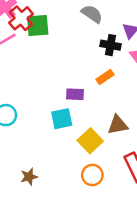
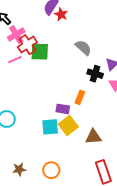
orange rectangle: (105, 77) -> (80, 97), moved, turned -40
yellow square: (90, 141) -> (68, 126), moved
orange circle: (92, 175) -> (51, 170), moved

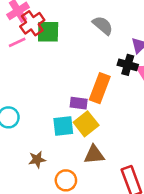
black cross: (95, 74) -> (128, 65), moved
orange rectangle: (80, 97) -> (100, 88), size x1.6
brown triangle: (93, 137) -> (94, 155), moved
brown star: (19, 169) -> (37, 160), moved

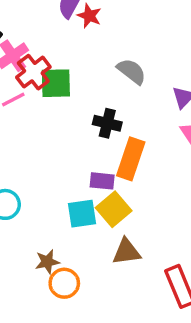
black cross: (128, 65) -> (107, 123), moved
orange circle: (66, 180) -> (64, 283), moved

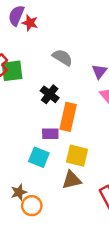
black cross: (107, 123) -> (50, 94), turned 30
yellow square: (114, 209) -> (77, 156), moved, turned -30
cyan square: (82, 214) -> (39, 157), turned 36

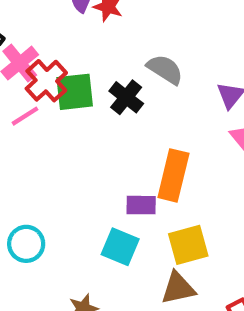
black cross: (50, 94) -> (126, 97), moved
yellow square: (77, 156) -> (188, 245), turned -30

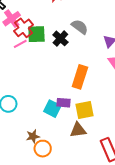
pink line: (25, 116) -> (20, 44), moved
purple rectangle: (141, 205) -> (63, 103), moved

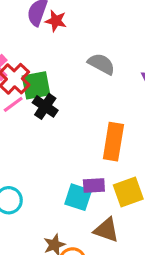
black cross: (60, 38) -> (45, 106), moved
brown triangle: (78, 130) -> (106, 230), moved, turned 36

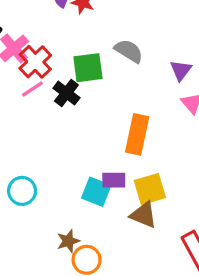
green square: (36, 85) -> (88, 68), moved
brown triangle: (106, 230) -> (144, 215), moved

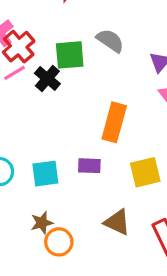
yellow square: (150, 189) -> (145, 172), moved
cyan square: (96, 192) -> (45, 174), moved, turned -32
brown triangle: (144, 215) -> (117, 222), moved

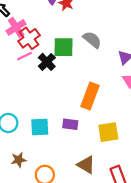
brown star: (42, 223) -> (19, 160), moved

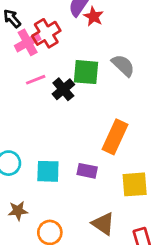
red cross: (29, 38) -> (46, 33), moved

